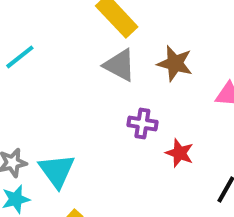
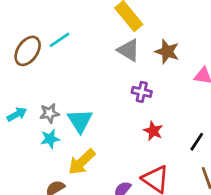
red star: (180, 153) -> (153, 131), moved

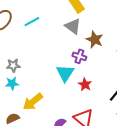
cyan line: (59, 40) -> (32, 22), moved
brown star: (167, 52) -> (95, 40), moved
cyan triangle: (80, 121) -> (65, 73), moved

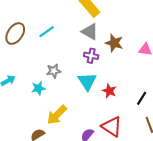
purple cross: (79, 56) -> (91, 56), moved
gray star: (13, 65) -> (54, 71), moved
cyan star: (12, 83) -> (38, 88), moved

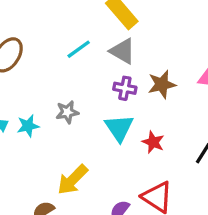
cyan line: (47, 32) -> (79, 49), moved
brown star: (114, 43) -> (162, 84), moved, turned -30
cyan star: (38, 88) -> (28, 126), moved

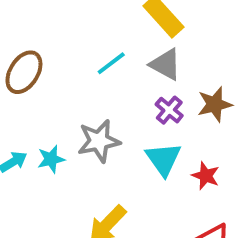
purple cross: (125, 88) -> (169, 110), turned 30
gray star: (67, 112) -> (99, 141), size x1.5

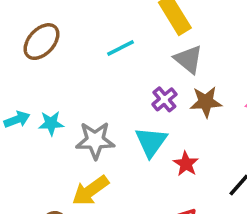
gray triangle: (165, 64) -> (188, 59), moved
gray star: (99, 141) -> (95, 140), moved

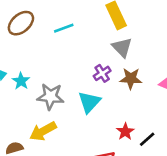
cyan line: (121, 48) -> (64, 28), moved
cyan star: (51, 123) -> (21, 81), turned 30
red star: (186, 164) -> (125, 132), moved

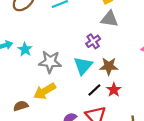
gray triangle: (122, 47) -> (109, 19), turned -36
brown star: (131, 79) -> (109, 66), moved
black line: (147, 139) -> (94, 90), moved

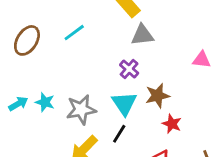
black line: (94, 90) -> (119, 134), moved

